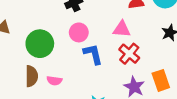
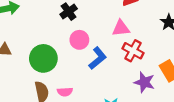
blue L-shape: (93, 54) -> (98, 58), turned 75

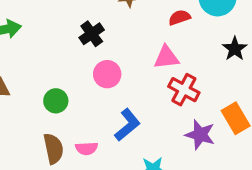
green circle: (43, 58) -> (56, 101), size x0.6
blue L-shape: (98, 58) -> (127, 125), moved

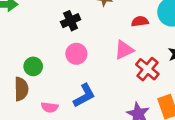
pink triangle: (166, 57) -> (124, 50), turned -30
red cross: (184, 90) -> (147, 69), moved
brown semicircle: (53, 149) -> (21, 89), moved

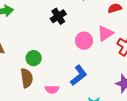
pink circle: (76, 54) -> (84, 41), moved

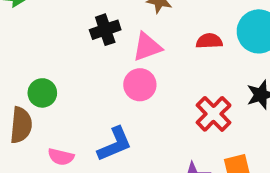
pink triangle: (105, 33) -> (147, 47), moved

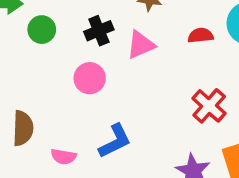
pink circle: (140, 85) -> (90, 78), moved
green circle: (42, 93) -> (42, 30), moved

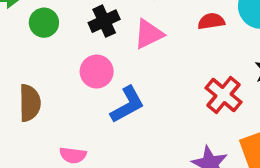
brown semicircle: (23, 128) -> (30, 103), moved
blue L-shape: (115, 141) -> (127, 105), moved

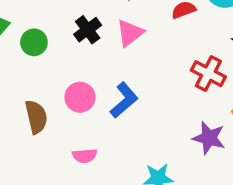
pink circle: (97, 72) -> (80, 97), moved

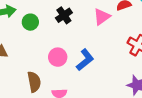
pink triangle: (130, 33) -> (102, 17), moved
brown semicircle: (36, 117) -> (34, 82), moved

